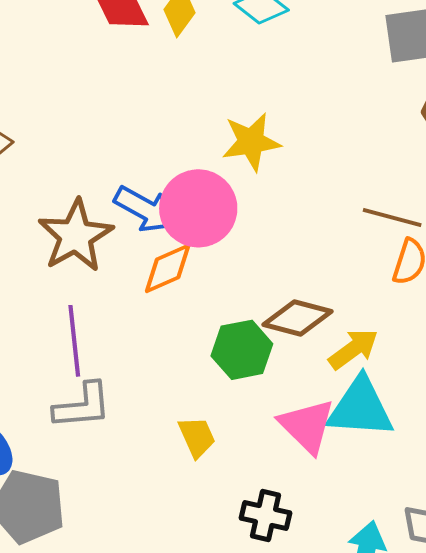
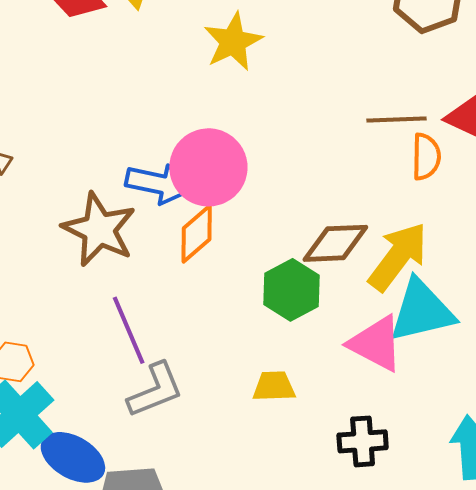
yellow star: (251, 142) -> (233, 42), moved
yellow arrow: (353, 349) -> (398, 257), size x1.4
yellow trapezoid: (197, 437) -> (274, 386), turned -51

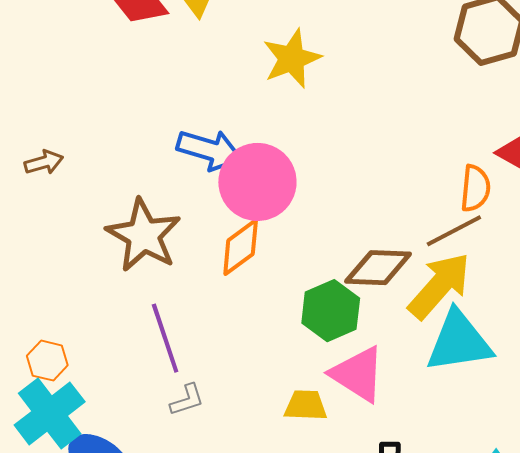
brown line: (397, 119) -> (454, 231), moved, turned -30
blue arrow: (158, 184) -> (209, 150), moved
pink triangle: (376, 344) -> (358, 374), moved
gray L-shape: (155, 390) -> (187, 400), size x0.6

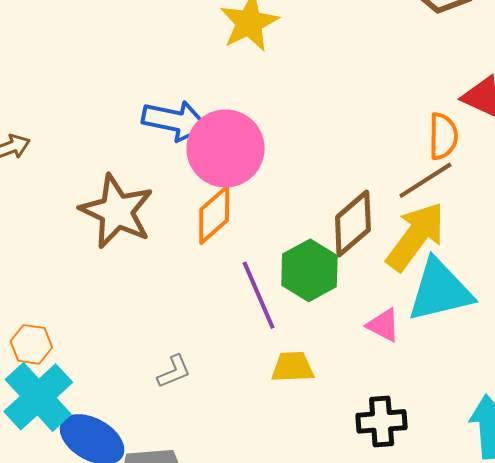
brown diamond: (378, 268) -> (353, 223), turned -38
purple line: (165, 338) -> (259, 295), moved
pink triangle: (358, 374) -> (383, 325), moved, size x0.6

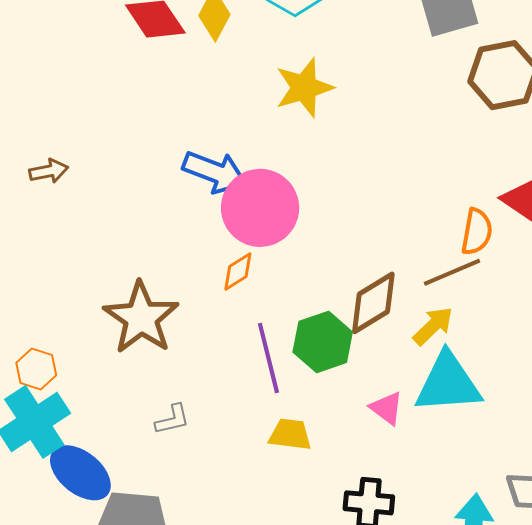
brown star: (117, 211) -> (141, 318), moved
orange diamond: (214, 215) -> (238, 272), size x0.7
yellow arrow: (416, 236) -> (433, 326), size x0.6

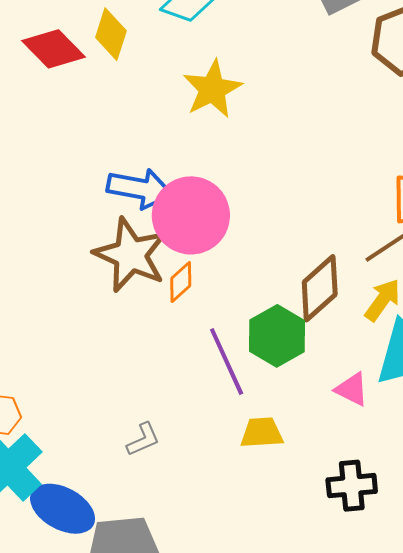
brown star: (141, 318) -> (131, 255), moved

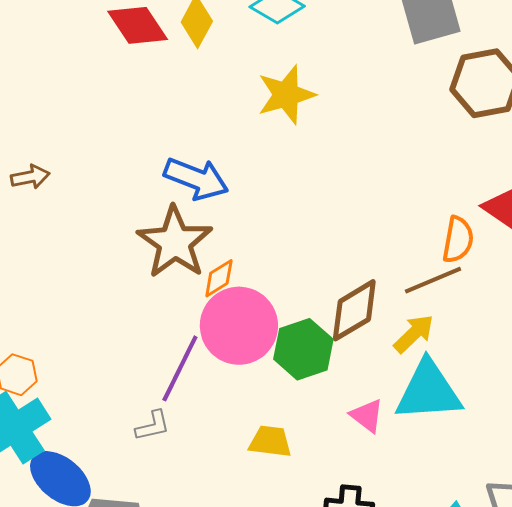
pink circle: (191, 215) -> (239, 326), moved
purple line: (227, 362) -> (180, 368), moved, turned 40

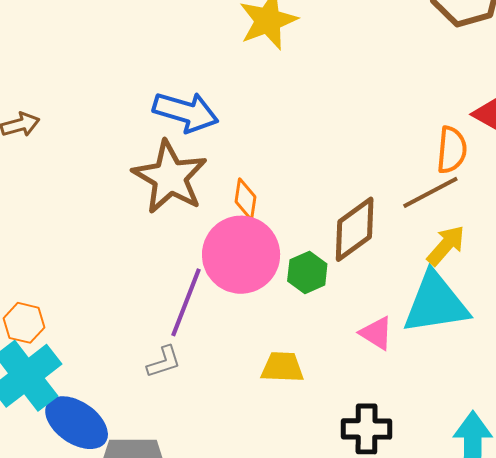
orange diamond: (219, 278) -> (245, 199), moved, turned -45
yellow arrow: (414, 334) -> (446, 245), moved
green hexagon: (303, 349) -> (307, 272), size x0.7

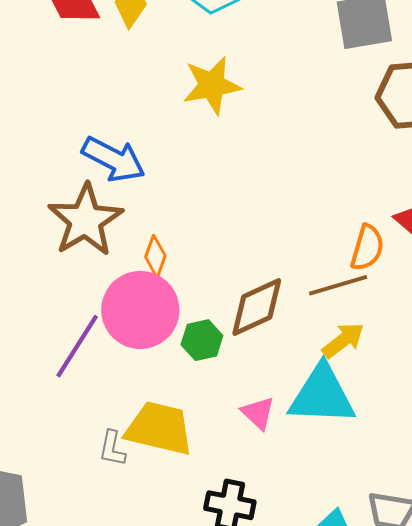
gray L-shape: (164, 362) -> (112, 449), moved, turned 108
yellow trapezoid: (282, 367) -> (159, 428), size x1.6

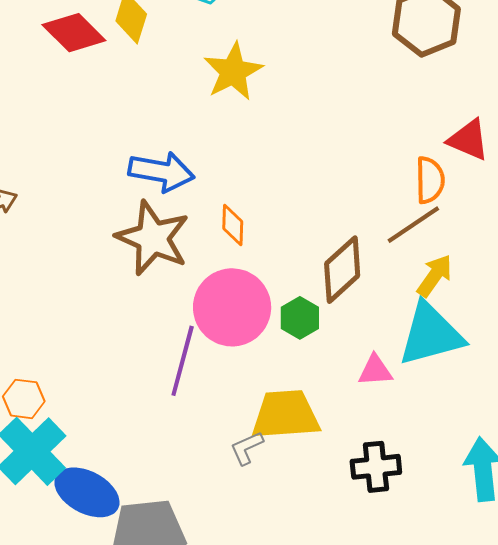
orange diamond: (155, 256) -> (233, 225), moved
pink triangle: (258, 413) -> (375, 370), turned -30
gray L-shape: (112, 449) -> (247, 448), turned 72

